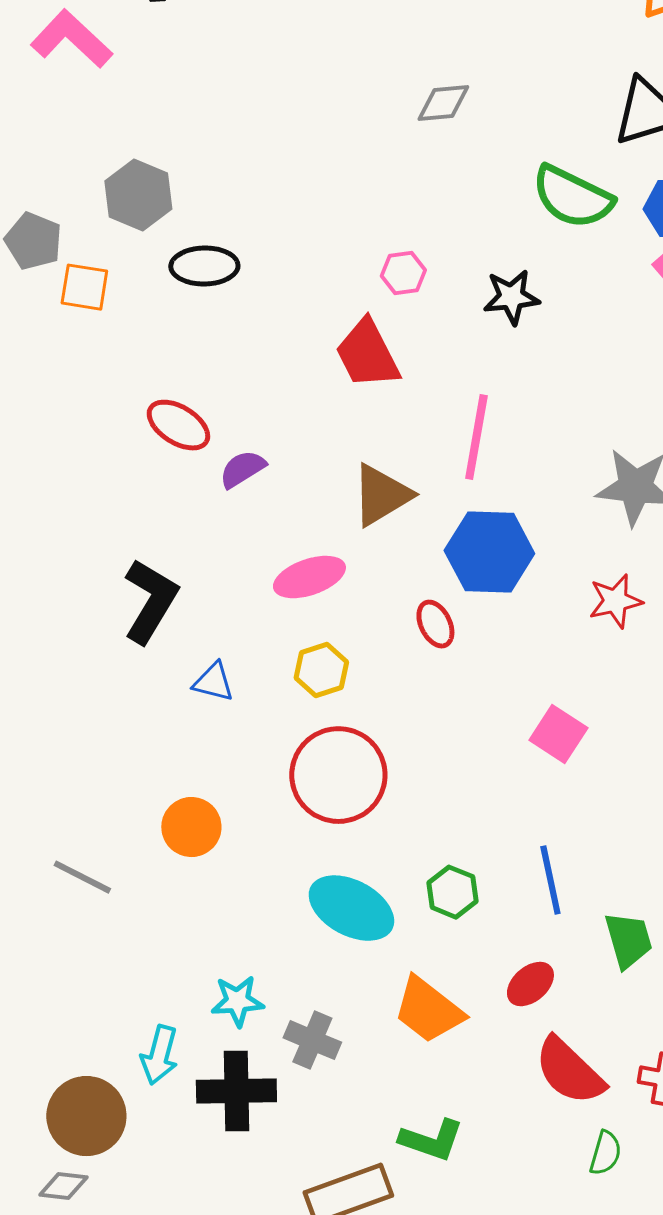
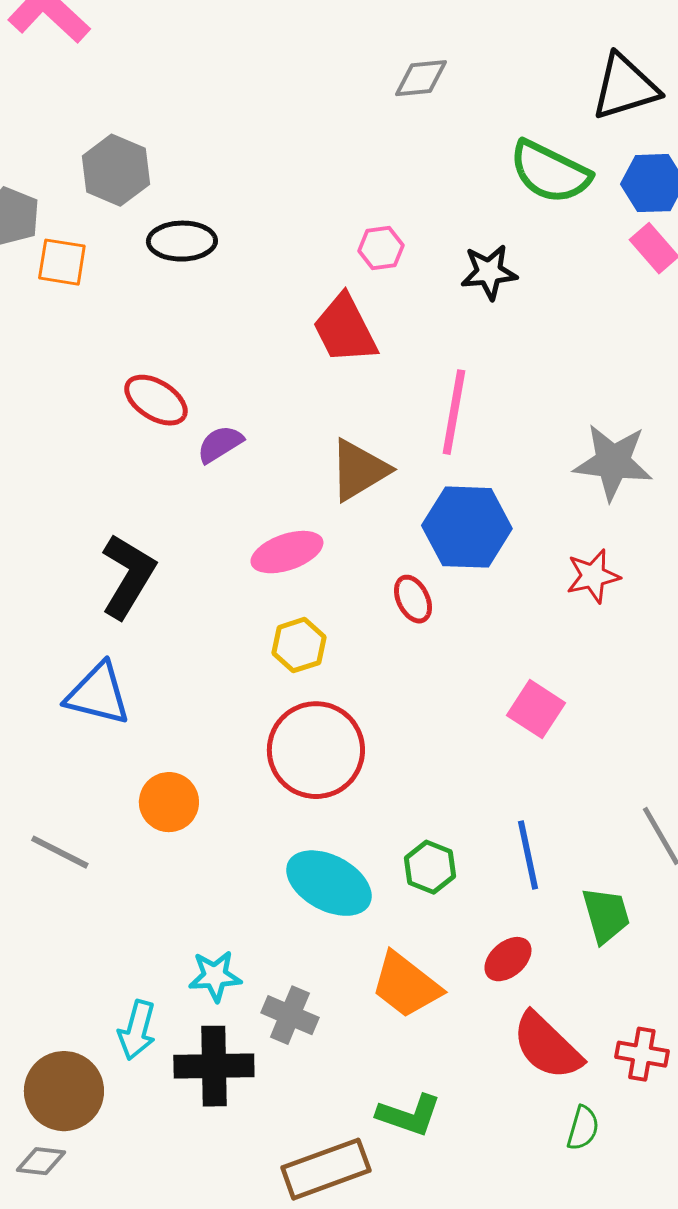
blue triangle: (213, 682) -> (98, 694), moved, size x1.6

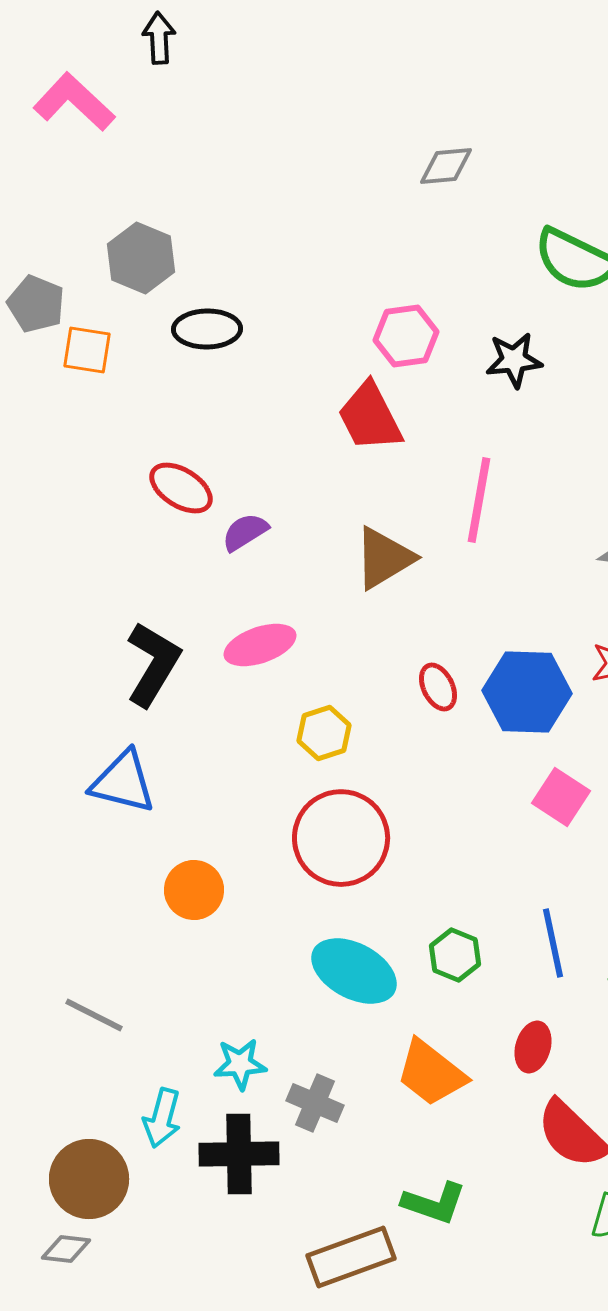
pink hexagon: (381, 248) -> (406, 336), size x1.4
blue hexagon: (467, 527) -> (527, 692), moved
pink ellipse: (287, 552) -> (260, 645), moved
gray line: (60, 852) -> (94, 1015), moved
red ellipse: (508, 959) -> (533, 1047), turned -33

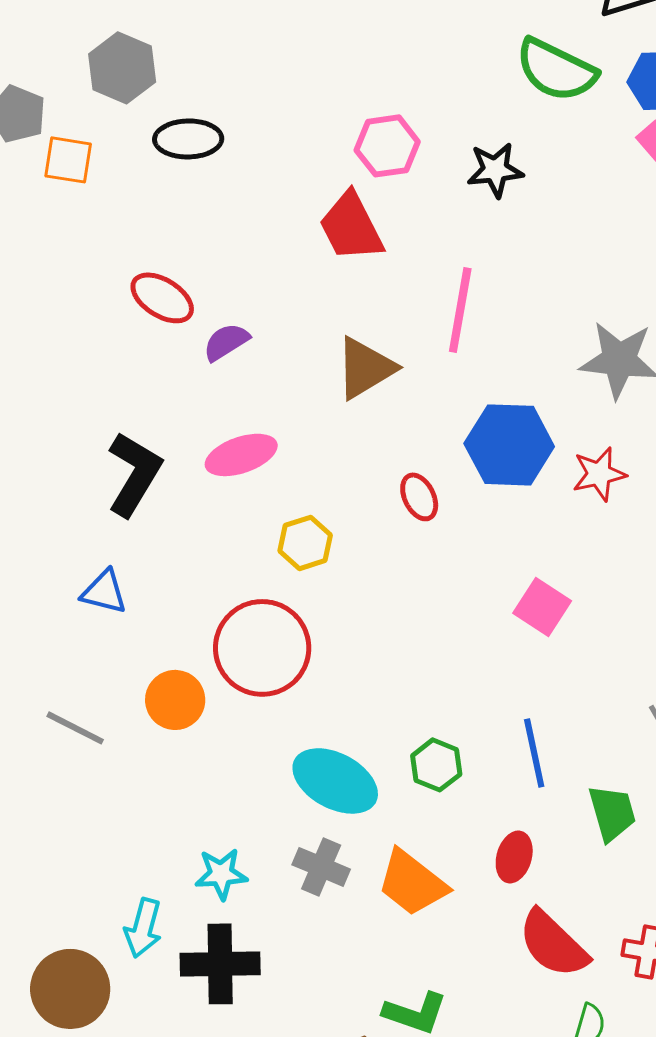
blue hexagon: (527, 692) -> (509, 445), moved
blue triangle: (123, 782) -> (104, 592), size x0.7
red circle: (341, 838) -> (262, 648), moved
gray line: (94, 1015) -> (75, 728), moved
gray cross: (315, 1103) -> (321, 867), moved

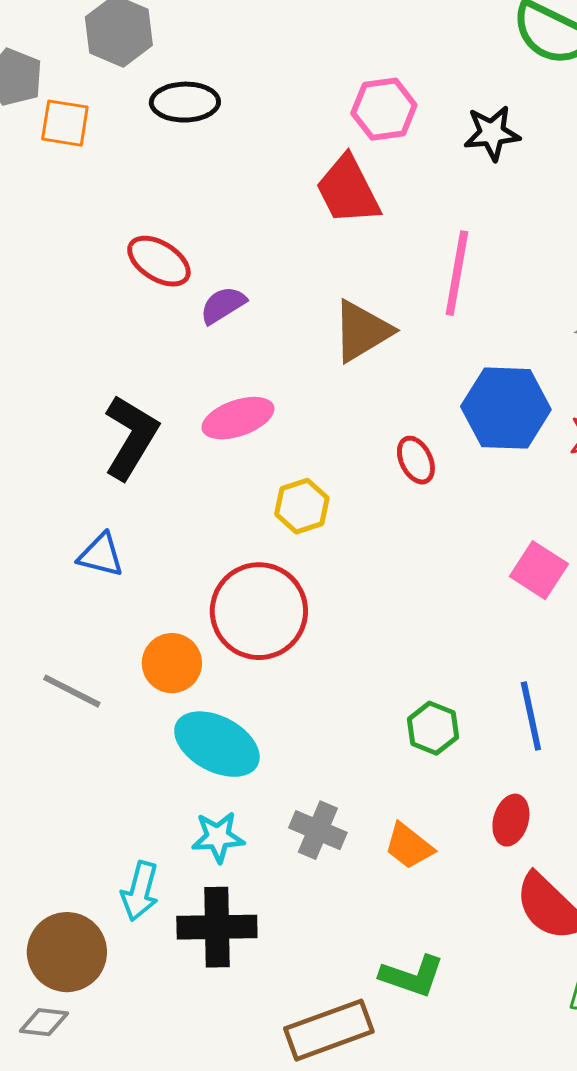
cyan ellipse: (335, 781) -> (217, 744), moved
orange trapezoid: (412, 883) -> (409, 846), size x0.7

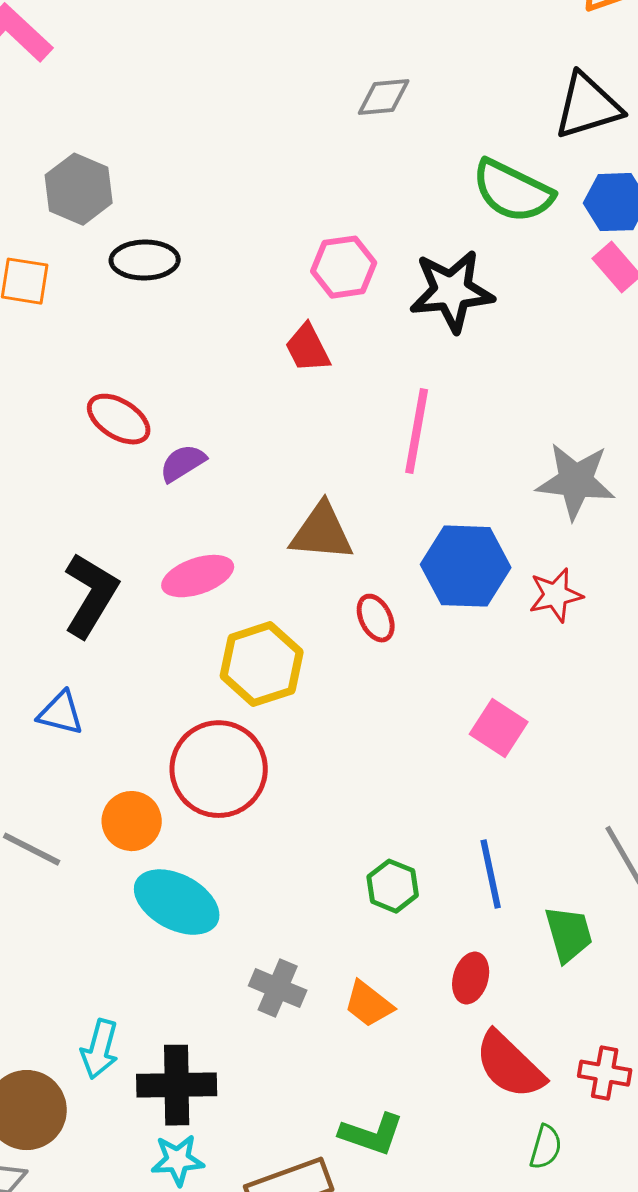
black star: (492, 133) -> (452, 291), size x1.5
red trapezoid: (348, 190) -> (308, 348), size x0.7
brown triangle: (362, 331) -> (322, 532), moved, turned 36
yellow hexagon: (302, 506) -> (262, 664), size x1.5
cyan star: (218, 837) -> (178, 1160), moved

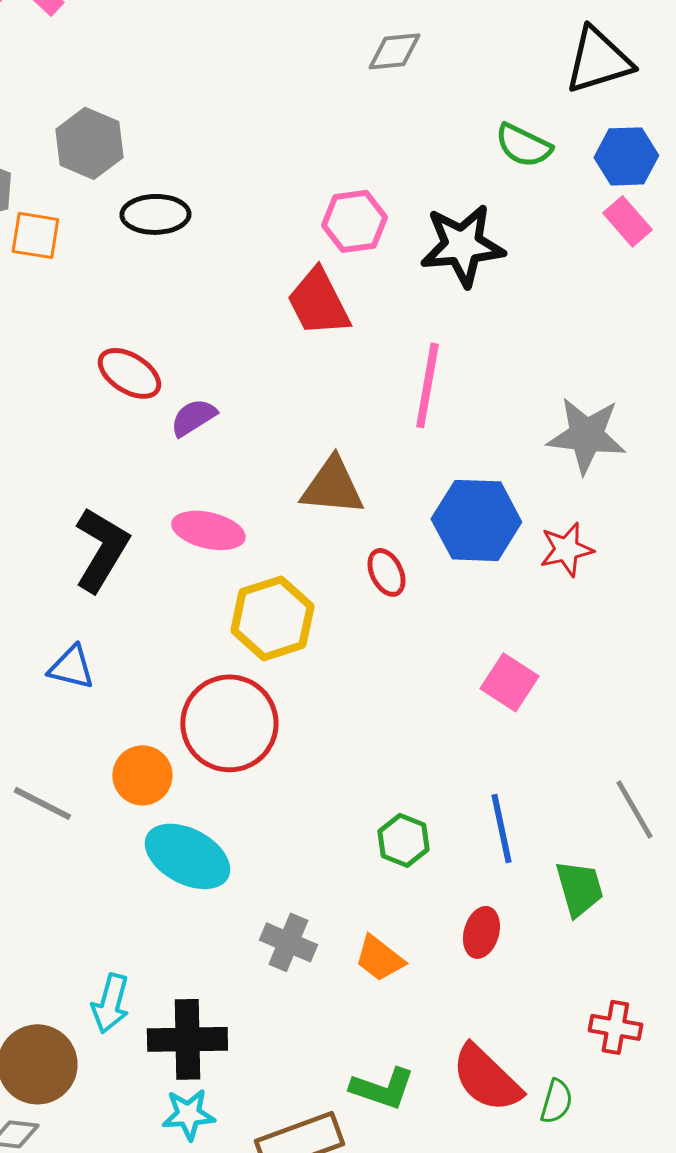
green semicircle: (513, 191) -> (523, 145), size x0.7
red trapezoid: (308, 348) -> (318, 302), size x1.4
pink ellipse: (198, 576) -> (208, 530), turned 32
red semicircle: (510, 1065) -> (486, 1078), moved

